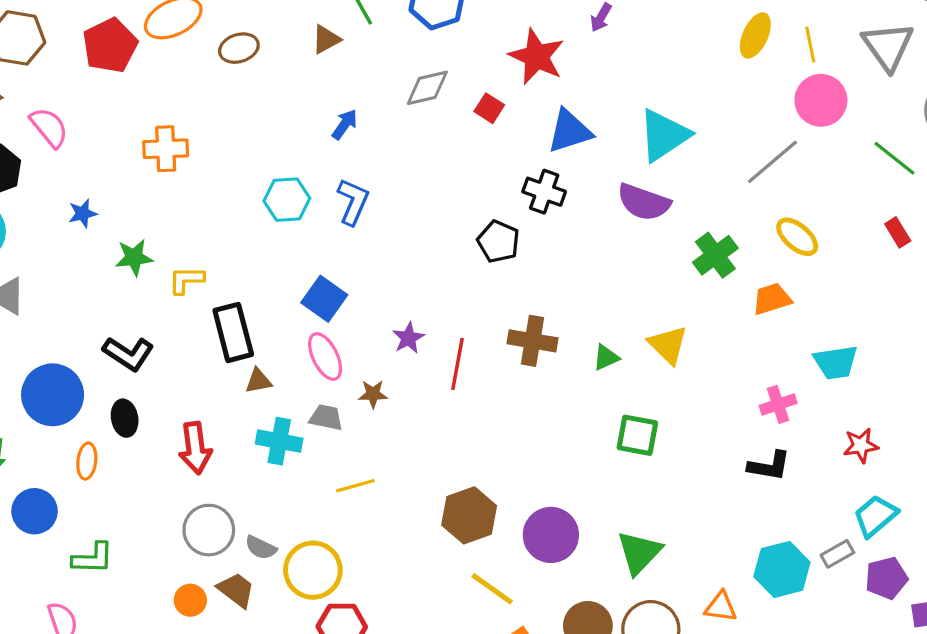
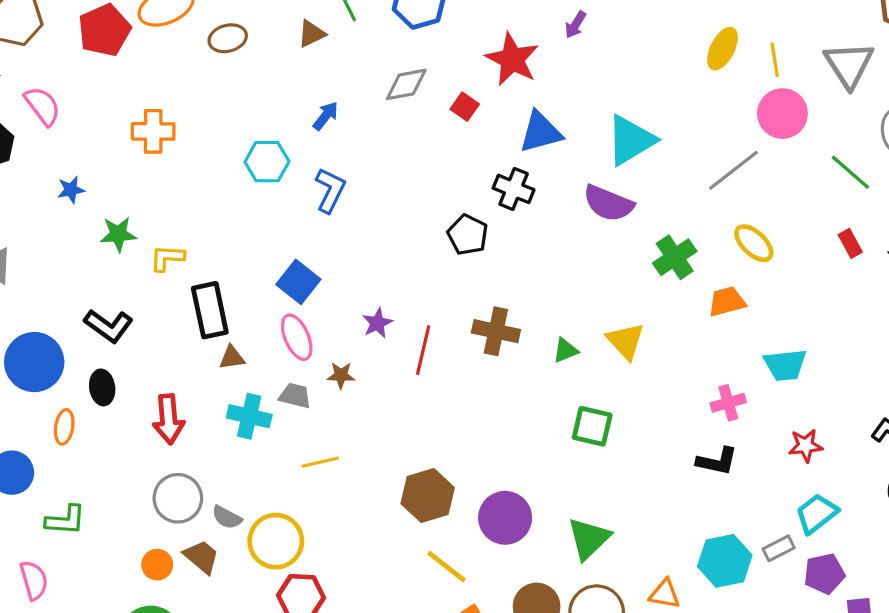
cyan hexagon: (287, 200) -> (267, 162), moved

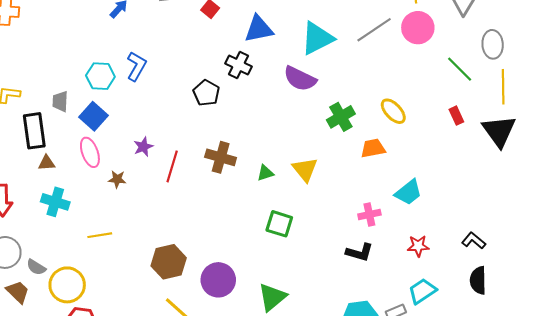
cyan hexagon: (267, 162) -> (100, 76), moved
gray line: (733, 170) -> (374, 30), moved
blue L-shape: (330, 190) -> (136, 66), moved
cyan trapezoid: (785, 365) -> (408, 192), turned -36
gray trapezoid: (295, 396) -> (60, 101), moved, turned -105

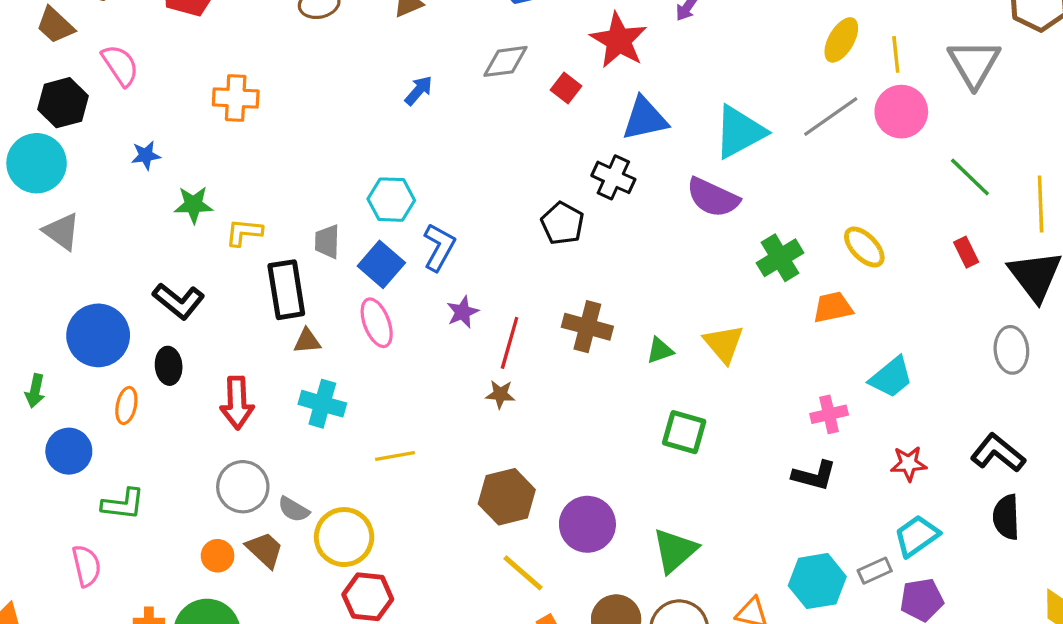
gray ellipse: (493, 44) -> (1011, 350), moved
blue L-shape: (136, 66) -> (439, 247), moved
brown star: (117, 179) -> (500, 394), moved
black L-shape: (474, 241) -> (998, 453), size x1.4

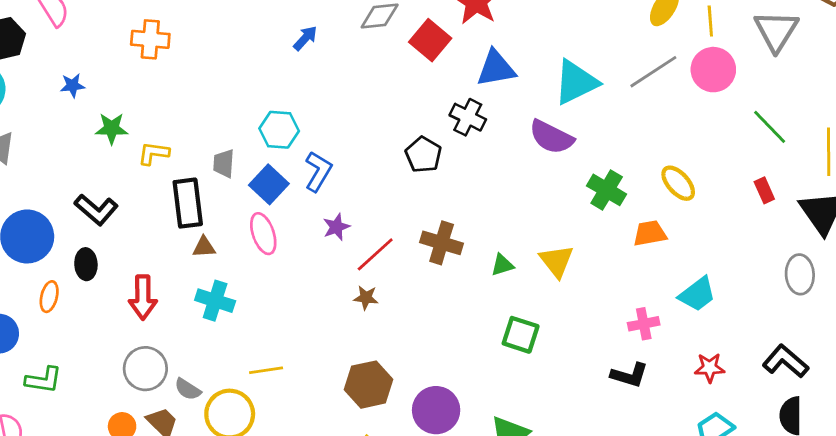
red square: (566, 88) -> (430, 40), size x1.6
green cross: (780, 258) -> (607, 190), turned -30
red line: (510, 343) -> (375, 254), turned 30
yellow line: (395, 456) -> (266, 370), moved

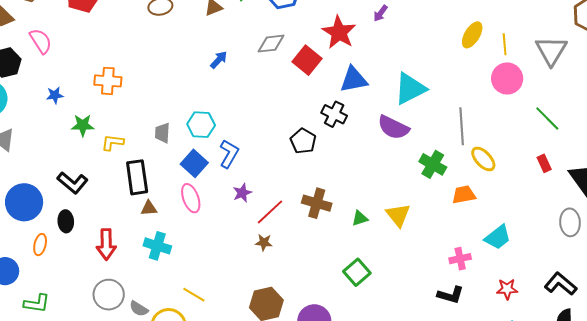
orange cross: (150, 39) -> (108, 81), moved
gray line: (653, 72) -> (462, 126), moved, turned -60
gray trapezoid: (224, 163) -> (162, 133), moved
green square: (521, 335) -> (357, 272), moved, turned 32
yellow line: (266, 370) -> (194, 295), turned 40

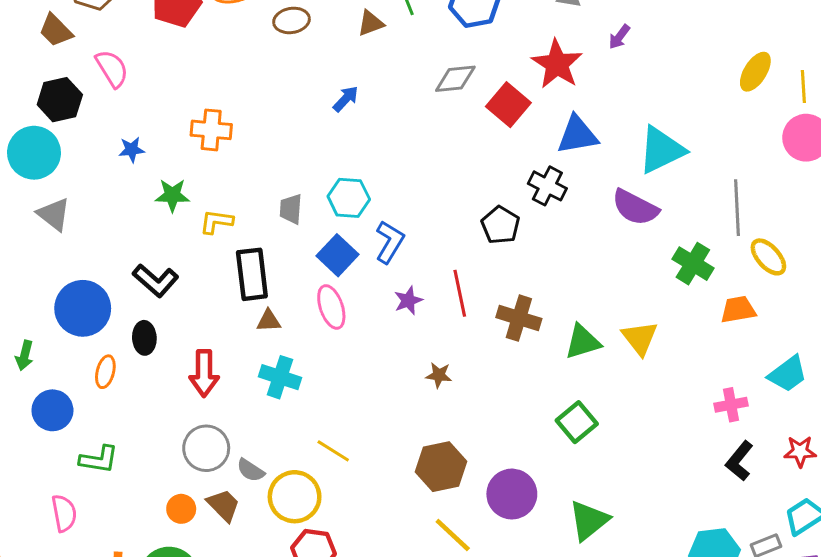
blue arrow: (219, 60) -> (346, 99), moved
red line: (270, 212) -> (460, 293), moved, turned -60
green triangle: (360, 218) -> (583, 342), size x1.5
black L-shape: (450, 295) -> (739, 461), moved, turned 112

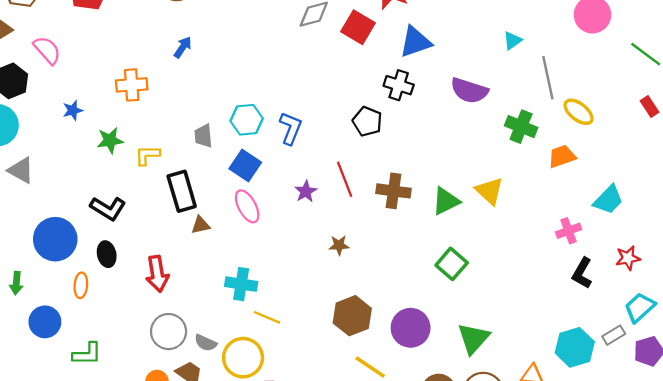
blue arrow: (346, 99) -> (183, 47), moved
cyan triangle: (661, 150) -> (512, 41), moved, size x0.5
blue L-shape: (390, 242) -> (291, 128), moved
cyan cross: (280, 377) -> (241, 284), moved

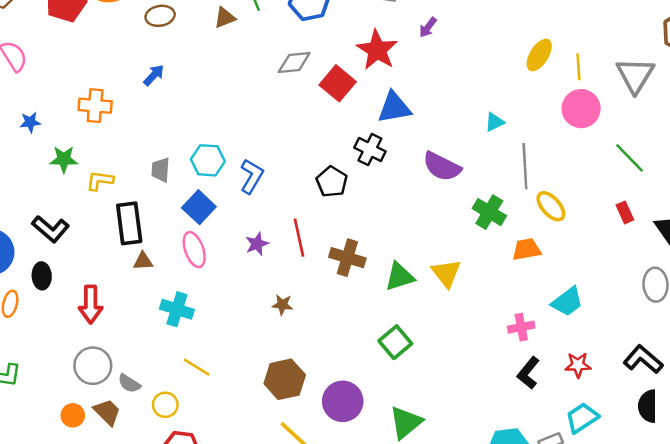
cyan cross: (241, 284) -> (177, 309), moved
yellow circle: (243, 358) -> (165, 405), size x0.6

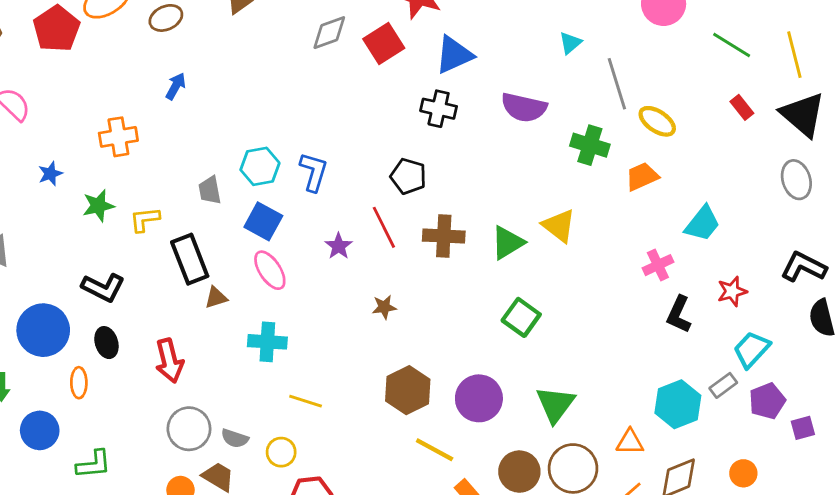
red square: (338, 83) -> (384, 44), turned 32
black pentagon: (332, 182) -> (408, 176), moved

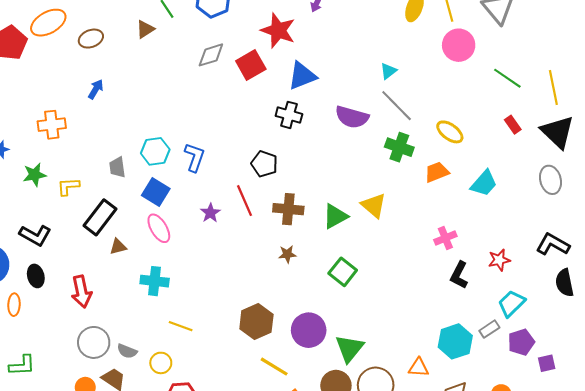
gray line: (617, 84) -> (397, 106), moved, turned -30
cyan trapezoid: (702, 224) -> (484, 183), moved
black rectangle: (190, 259) -> (100, 217), turned 56
brown star: (384, 307) -> (287, 254), moved
green triangle: (555, 404) -> (349, 348), moved

